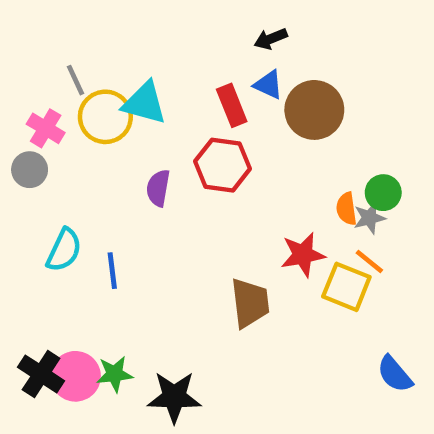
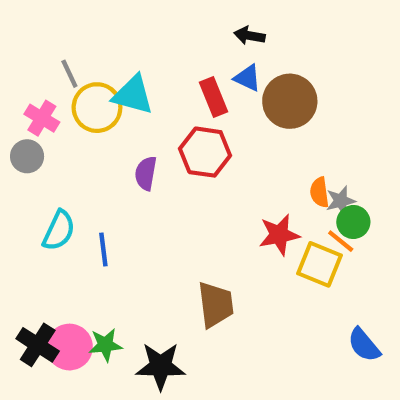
black arrow: (271, 39) -> (250, 36), turned 32
green circle: (383, 193) -> (353, 222), moved
brown trapezoid: (250, 303) -> (216, 305), moved

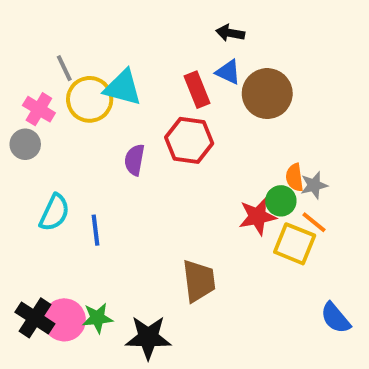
green circle: (353, 222) -> (281, 201), moved

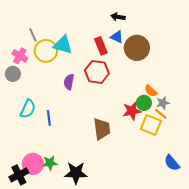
orange semicircle: (295, 177) -> (151, 91), turned -40
gray star: (314, 185) -> (163, 103), moved
brown trapezoid: (199, 281) -> (102, 129), moved
black cross: (35, 318) -> (19, 175), moved, turned 30

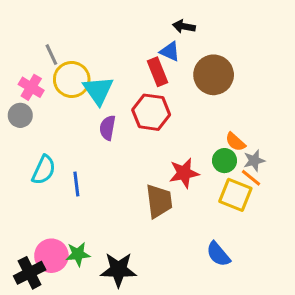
blue triangle: (117, 37) -> (170, 51), moved
cyan triangle: (63, 45) -> (98, 90), moved, turned 40
red star: (132, 111) -> (184, 173), moved
blue semicircle: (172, 163) -> (218, 254), moved

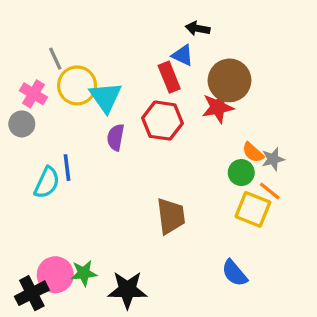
gray star: (254, 161) -> (273, 159), moved
red star: (184, 173) -> (218, 107), moved
blue line: (76, 184) -> (67, 168), moved

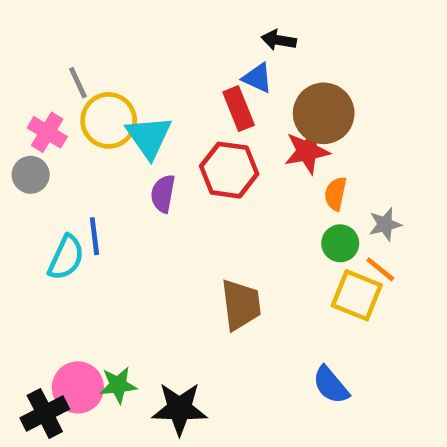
orange semicircle: (253, 152) -> (335, 194), moved, turned 60

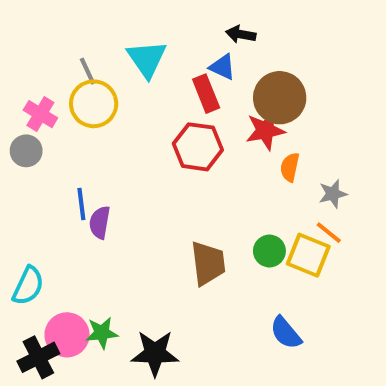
gray line: (78, 83) -> (87, 71), moved
cyan triangle: (149, 137) -> (147, 59), moved
purple semicircle: (163, 194) -> (100, 222), moved
green circle: (340, 243) -> (269, 251), moved
cyan semicircle: (66, 257) -> (28, 286), moved

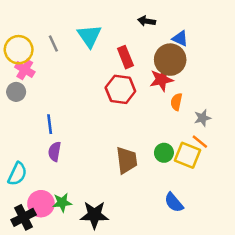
blue triangle: (222, 67) -> (180, 38), moved
yellow circle: (94, 104) -> (19, 50), moved
purple semicircle: (100, 222) -> (55, 152), moved

